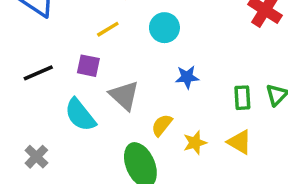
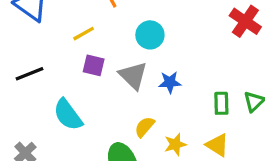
yellow line: (108, 29) -> (84, 34), moved
purple square: (88, 66) -> (94, 65), moved
gray triangle: (124, 95) -> (133, 76), moved

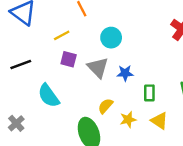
green rectangle: (221, 103) -> (149, 93), moved

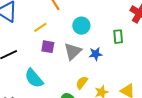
gray triangle: (98, 68) -> (73, 51), turned 36
green rectangle: (149, 93) -> (118, 37), moved

